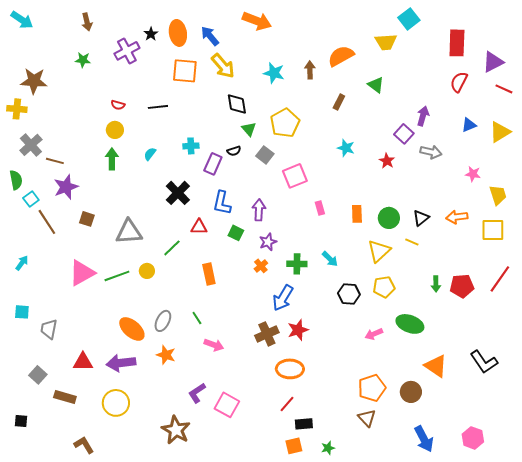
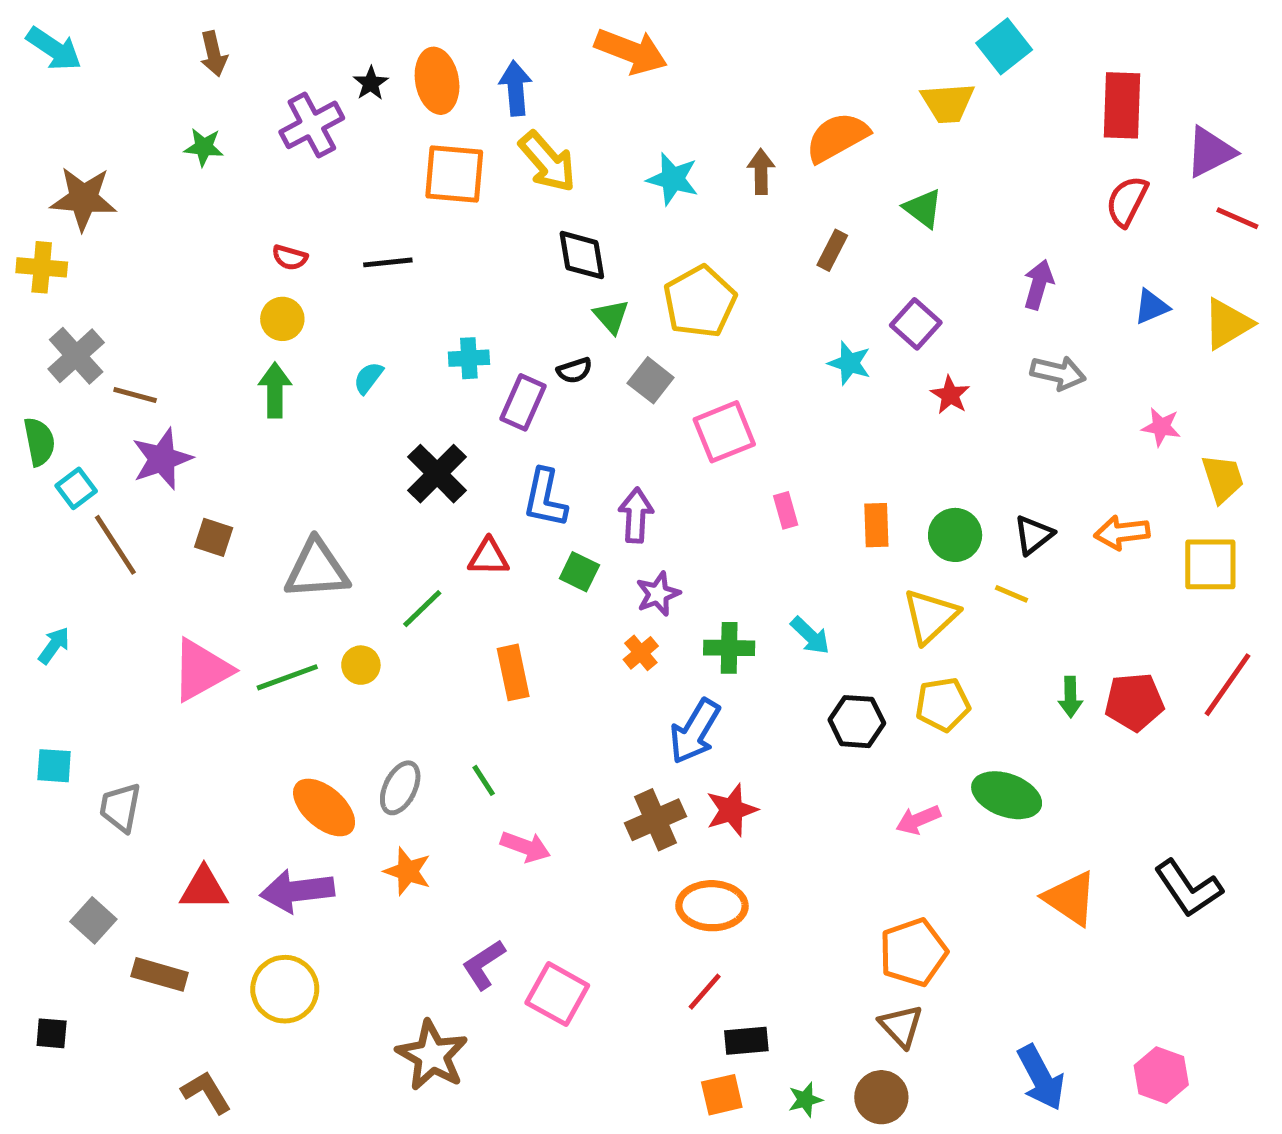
blue arrow: (210, 36) -> (516, 88), turned 35
purple square: (404, 134) -> (916, 324), moved
brown circle: (411, 392) -> (881, 1097), moved

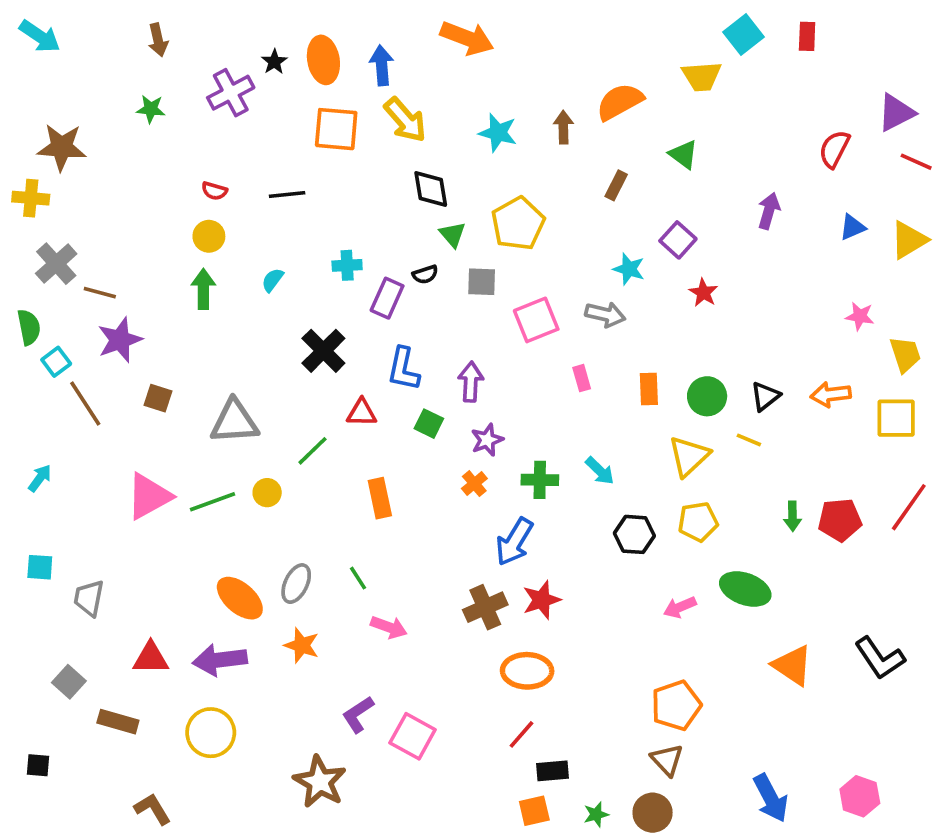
red rectangle: (1122, 105) -> (807, 36), moved, size x0.6
gray arrow: (1058, 373) -> (605, 314), moved
gray square: (651, 380) -> (482, 282), turned -36

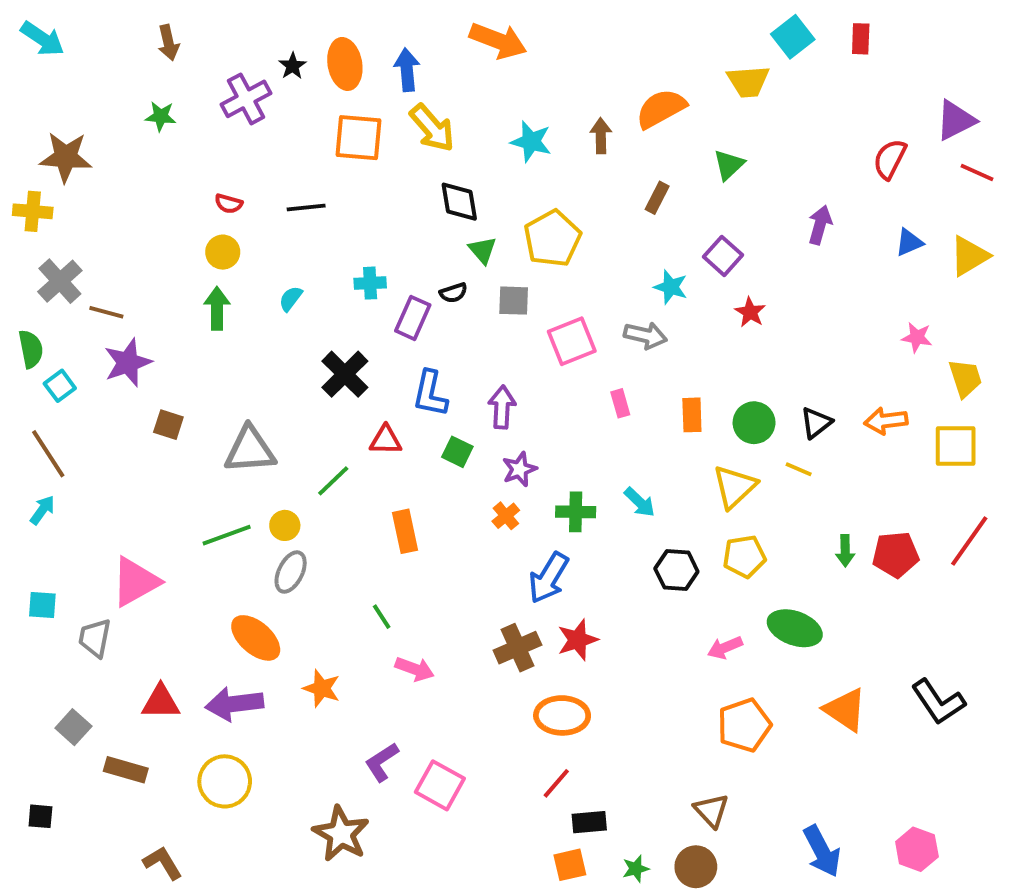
green triangle: (683, 154) -> (729, 165), turned 40
brown line: (85, 404) -> (48, 454), moved
pink triangle: (149, 496) -> (135, 582), moved
gray ellipse: (296, 584) -> (291, 572), moved
orange pentagon: (676, 705) -> (744, 725), moved

